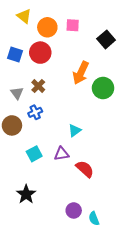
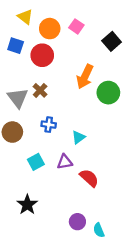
pink square: (73, 25) -> (76, 26), turned 32
blue square: (15, 55) -> (16, 46), moved
gray triangle: (17, 93) -> (18, 98), size x1.5
blue cross: (35, 112) -> (49, 125), moved, turned 32

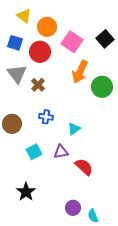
pink square: (76, 26) -> (72, 42), moved, size x1.5
gray triangle: (18, 98) -> (17, 74), moved

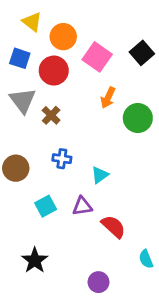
orange arrow: (80, 72) -> (108, 98), size x0.7
cyan semicircle: (93, 216) -> (146, 259), moved

